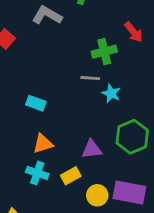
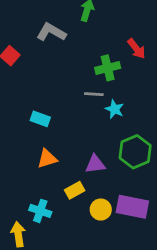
cyan cross: (37, 173) -> (40, 211), moved

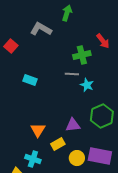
cyan rectangle: (40, 119) -> (30, 80), moved
orange triangle: (47, 159) -> (38, 130), moved, turned -42

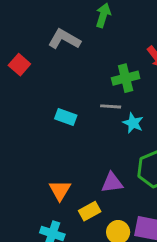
cyan rectangle: (30, 80) -> (66, 117), moved

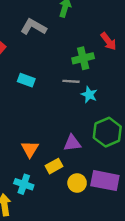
cyan rectangle: (66, 117) -> (26, 80), moved

